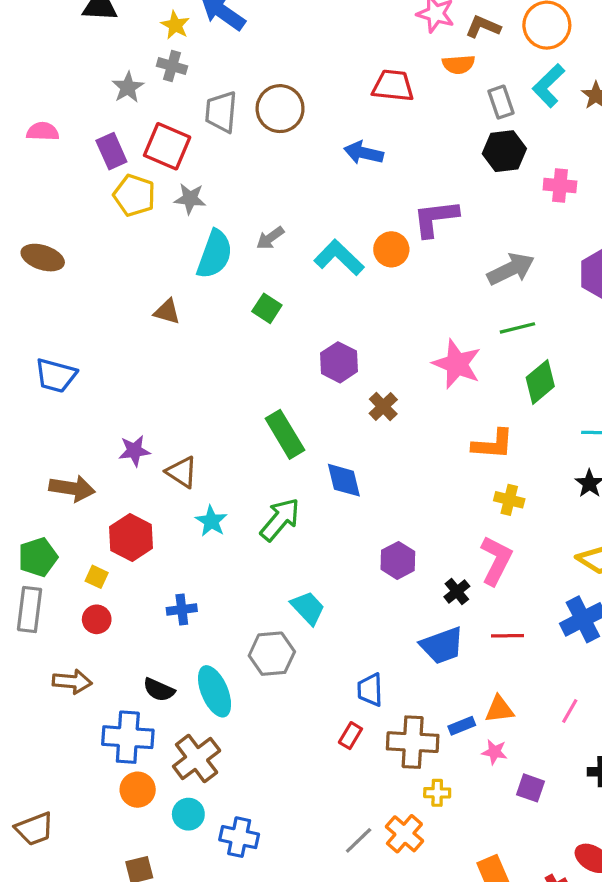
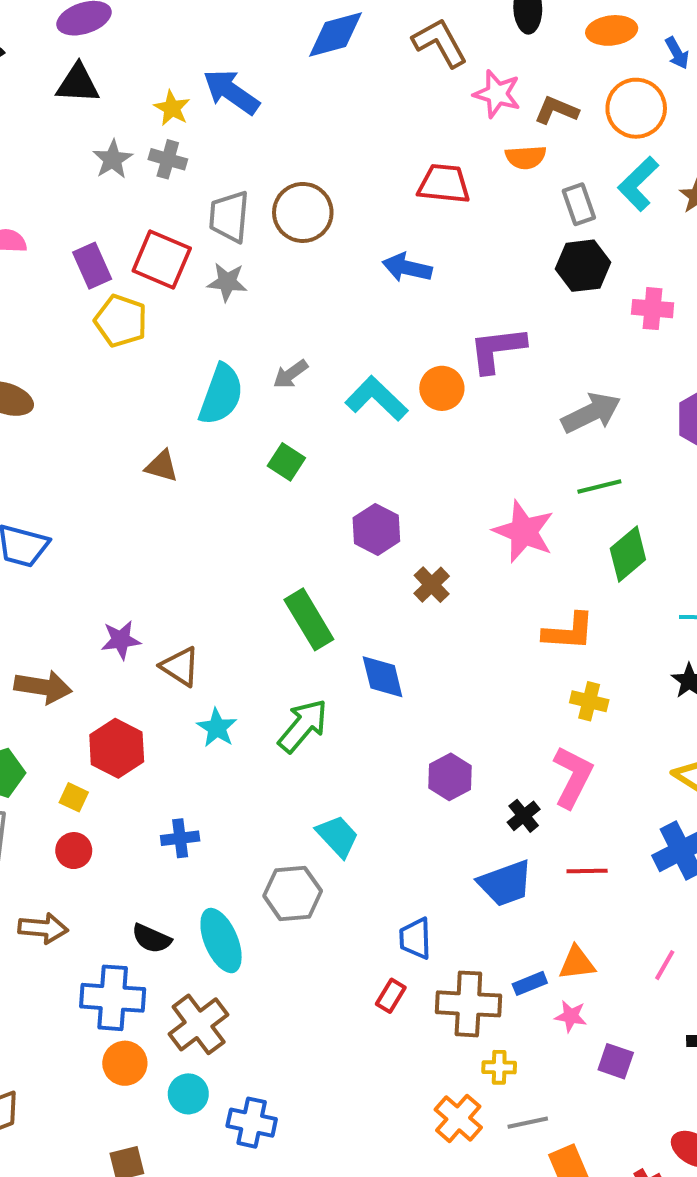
gray star: (128, 87) -> (113, 159), moved
gray star: (190, 199) -> (227, 282), moved
gray line: (359, 840) -> (528, 1123), moved, turned 32

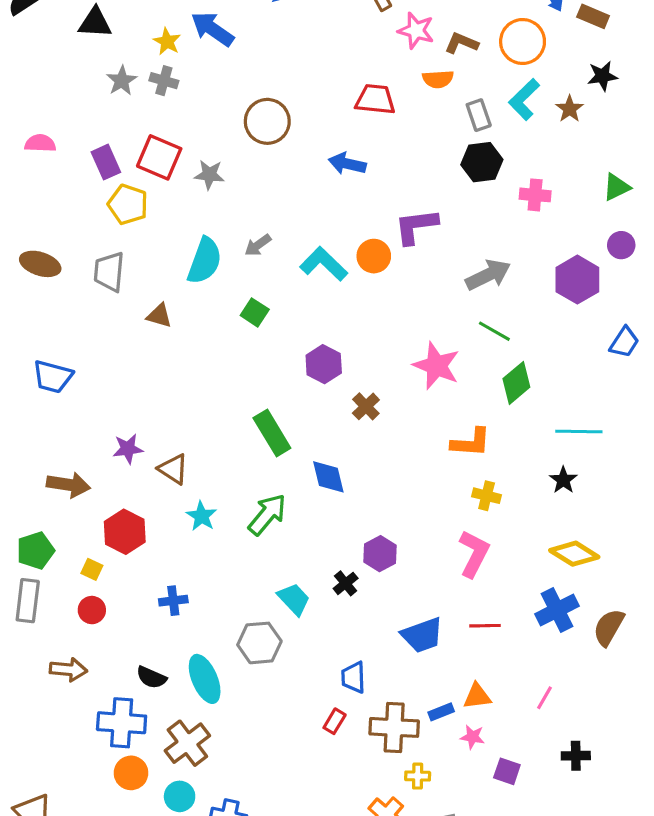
gray trapezoid: (229, 217) -> (109, 272), moved
green line: (599, 487) -> (494, 331), turned 44
black cross: (524, 816) -> (346, 583), moved

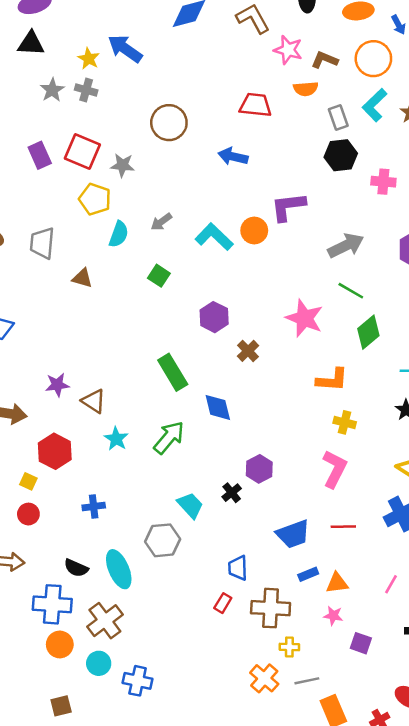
yellow pentagon: (128, 204) -> (95, 199), moved
cyan semicircle: (205, 261) -> (119, 234), size x0.7
blue rectangle: (441, 712) -> (308, 574), moved

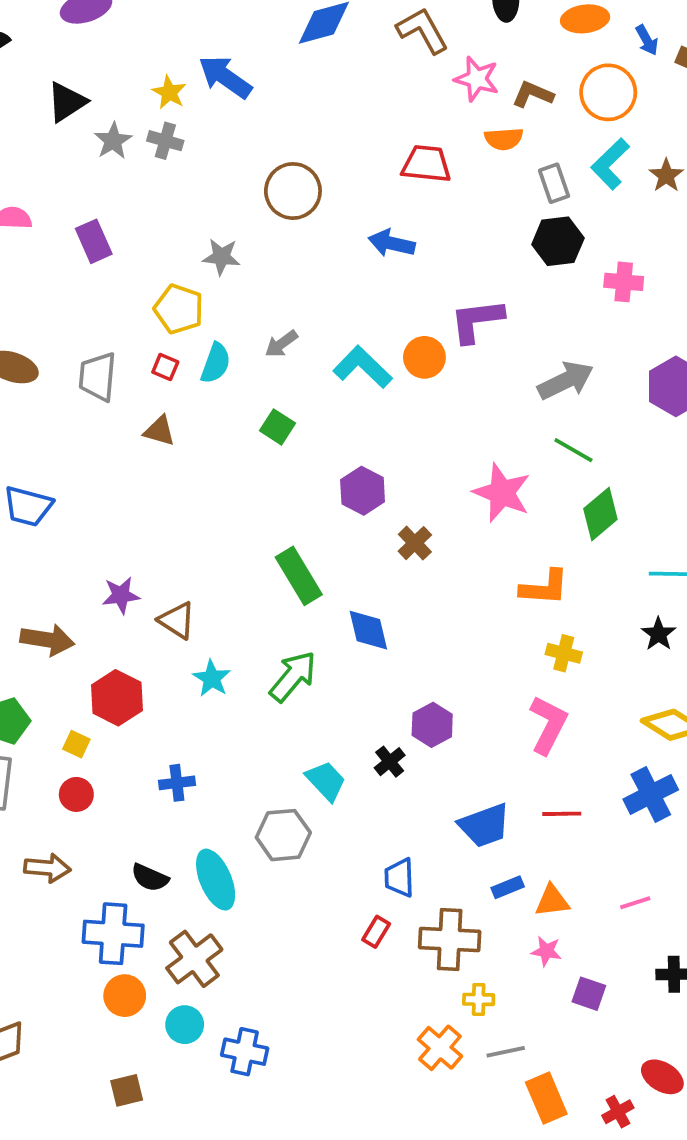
black triangle: (31, 44) -> (67, 102), moved, turned -36
red square: (82, 151) -> (165, 367), moved, size x0.5
pink line: (391, 584) -> (635, 903), turned 42

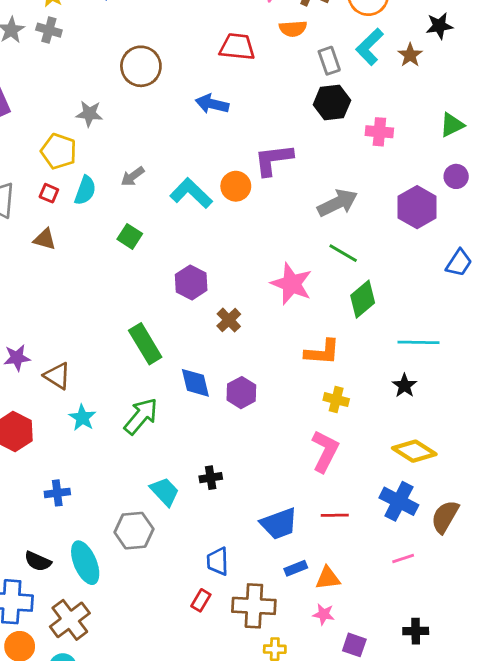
purple hexagon: (432, 725) -> (241, 393), moved
black cross: (390, 762) -> (211, 478), turned 30
blue cross: (651, 794) -> (399, 501), turned -36
pink line: (635, 903) -> (403, 558), moved

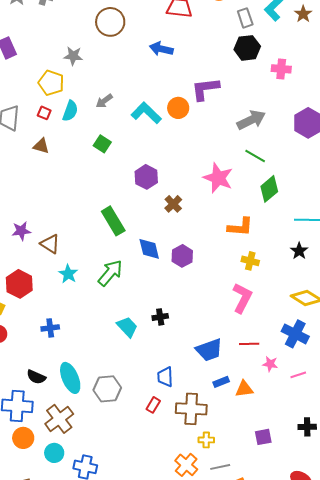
gray hexagon: (134, 531) -> (107, 389), moved
pink star: (324, 614) -> (270, 364), moved
purple square: (354, 645) -> (263, 437), turned -30

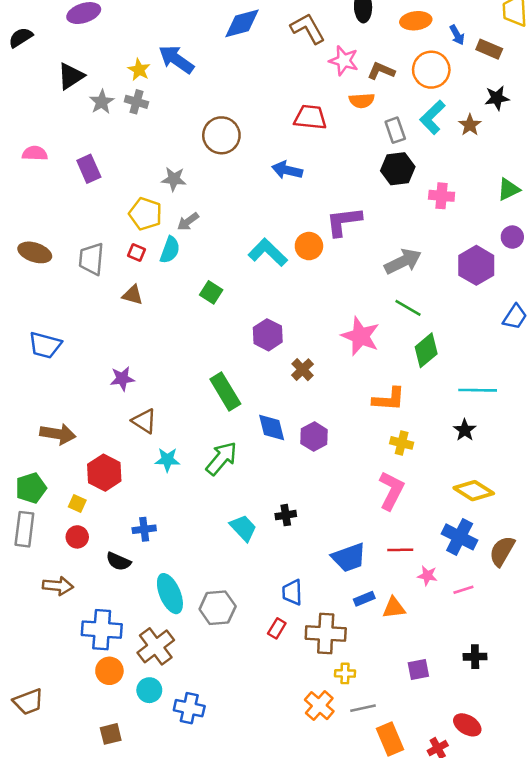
gray arrow: (104, 101) -> (188, 222), moved
purple star: (21, 231) -> (122, 379), moved
cyan star: (68, 274) -> (167, 460), turned -30
black semicircle: (36, 377) -> (118, 561), moved

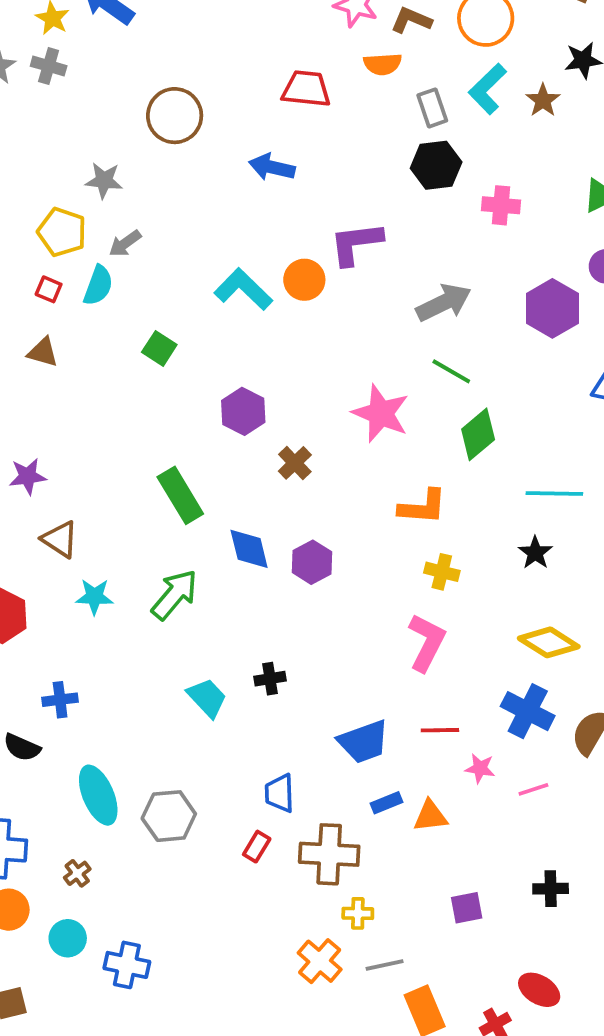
brown cross: (156, 646) -> (77, 873), size x0.5

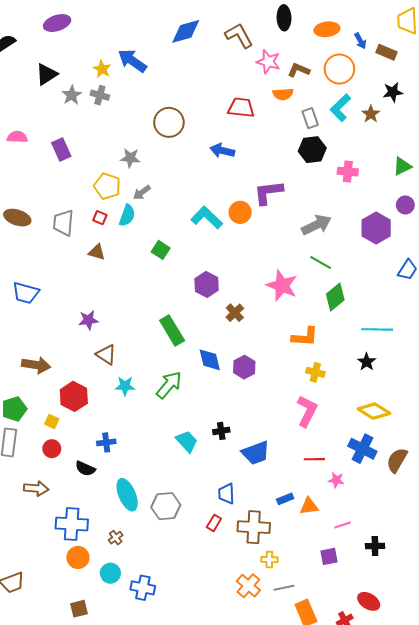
blue trapezoid: (364, 742) -> (256, 453), moved
pink line: (533, 789) -> (343, 525), moved

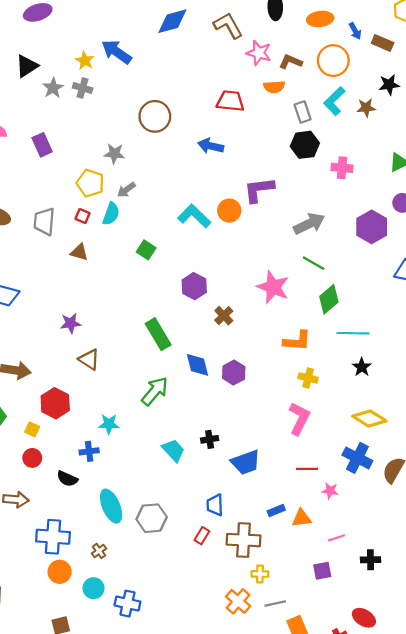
brown star: (371, 114) -> (366, 108), turned 30
cyan line: (377, 329) -> (353, 333), moved
cyan star: (125, 386) -> (109, 424), moved

